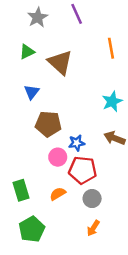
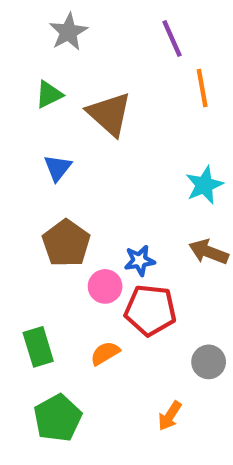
purple line: (77, 14) -> (172, 38), moved
brown pentagon: (48, 124) -> (66, 243), moved, turned 30
gray circle: (92, 199) -> (209, 362), moved

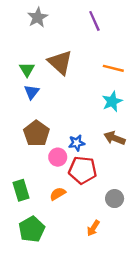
orange line: (202, 88) -> (113, 68), moved, turned -66
green triangle: (49, 94) -> (27, 69), moved, turned -35

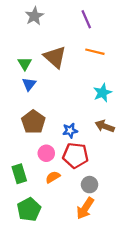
orange line: (113, 68) -> (95, 52), moved
pink circle: (58, 157) -> (46, 153), moved
gray circle: (115, 199) -> (90, 185), moved
orange arrow: (93, 228) -> (85, 208), size x1.5

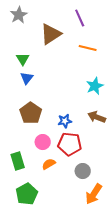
gray star: (34, 16) -> (19, 15), moved
brown triangle: (55, 57) -> (51, 34), moved, turned 45
orange arrow: (85, 208) -> (94, 194), moved

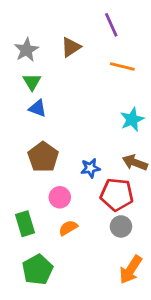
gray star: (19, 15) -> (26, 50), moved
brown triangle: (51, 34) -> (71, 47), size x0.7
blue triangle: (27, 78) -> (38, 108), turned -48
red pentagon: (70, 144) -> (117, 194), moved
gray circle: (83, 171) -> (121, 226), moved

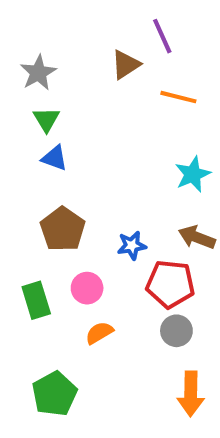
brown triangle: (71, 47) -> (126, 65), moved
green rectangle: (25, 224) -> (36, 300), moved
orange arrow: (131, 270) -> (191, 394), turned -32

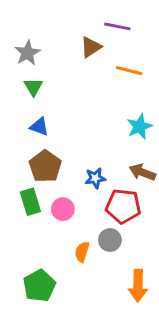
purple line: (162, 36) -> (117, 26), turned -55
blue triangle: (55, 158) -> (39, 127), moved
green rectangle: (36, 300) -> (30, 202), moved
gray circle: (176, 331) -> (110, 240), moved
orange semicircle: (99, 333) -> (82, 252), moved, turned -42

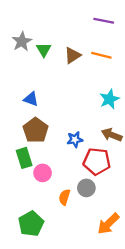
purple line: (117, 26) -> (104, 21), moved
brown triangle: (91, 47) -> (73, 55), moved
green triangle: (33, 87) -> (44, 50), moved
pink circle: (63, 209) -> (43, 173), moved
orange arrow: (138, 286) -> (108, 224), turned 45

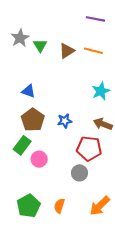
blue star: (75, 139) -> (65, 121), moved
green rectangle: (24, 158) -> (22, 145), turned 54
orange semicircle: (64, 197) -> (59, 206), moved

